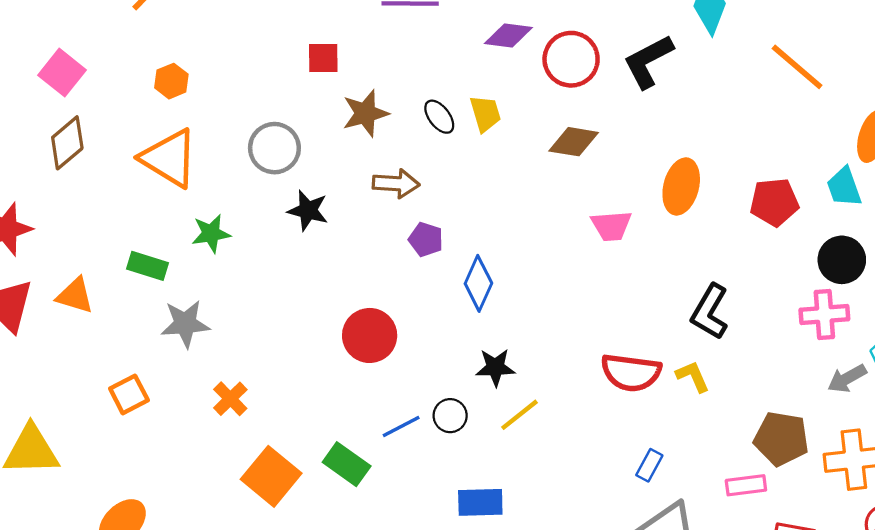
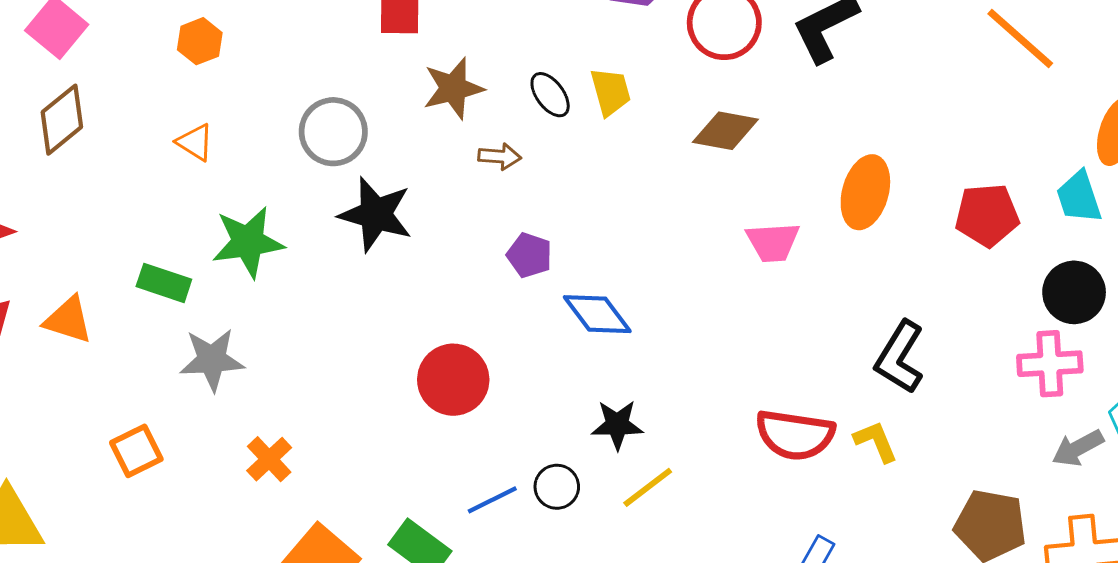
orange triangle: (169, 158) -> (195, 142), size x0.5
brown arrow: (396, 184) -> (500, 156), moved, size x0.7
black star: (308, 210) -> (376, 214), size x1.4
green star: (211, 233) -> (248, 242), size x1.4
blue diamond: (478, 283) -> (597, 314), turned -62

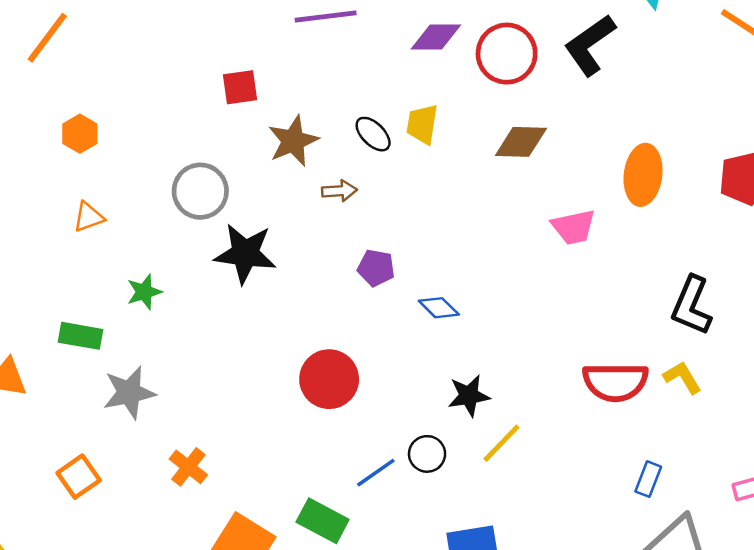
yellow trapezoid: (611, 92) -> (422, 124), turned -147
orange triangle: (195, 142) -> (89, 217), turned -44
green star: (248, 242) -> (144, 292), size x0.6
blue diamond: (597, 314) -> (439, 308), size x0.7

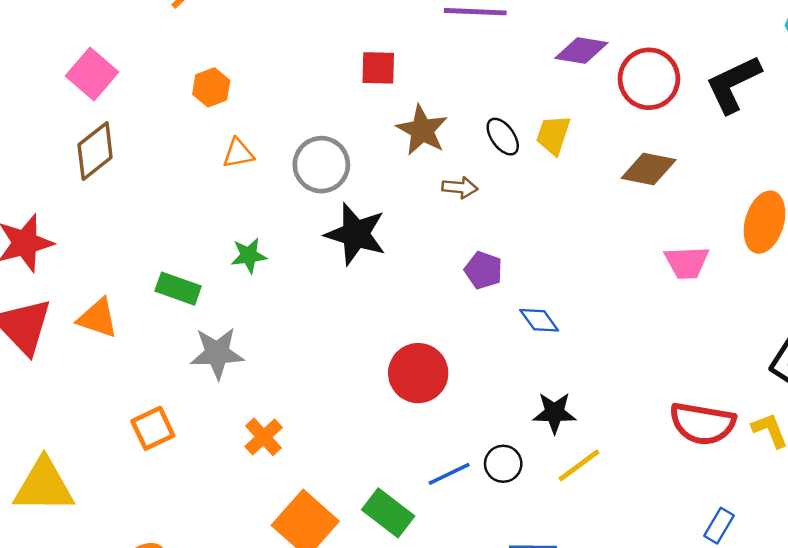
brown star: (293, 141) -> (422, 130), turned -30
orange triangle: (89, 217) -> (238, 153), moved

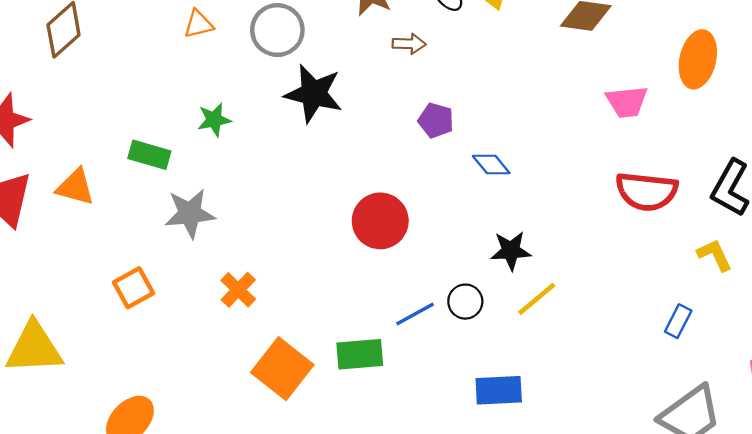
red semicircle: (702, 424) -> (647, 191), moved
green rectangle: (388, 513) -> (360, 354), turned -39
blue rectangle: (719, 526) -> (678, 321), moved

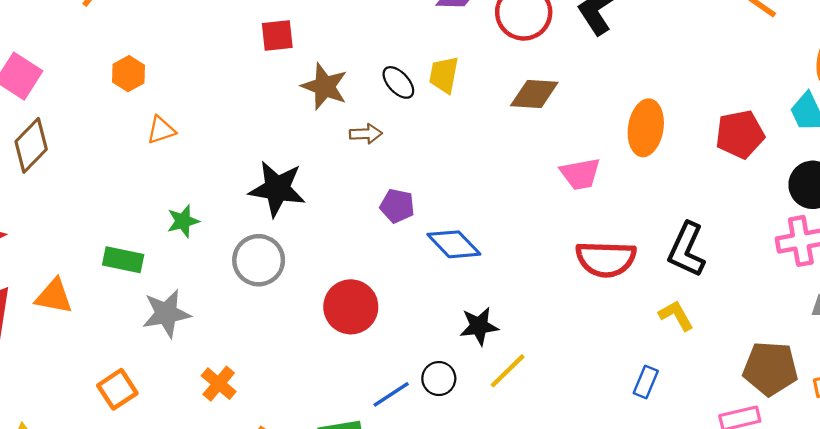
gray circle: (277, 30) -> (259, 260), moved
blue diamond: (491, 164) -> (454, 244), size x1.4

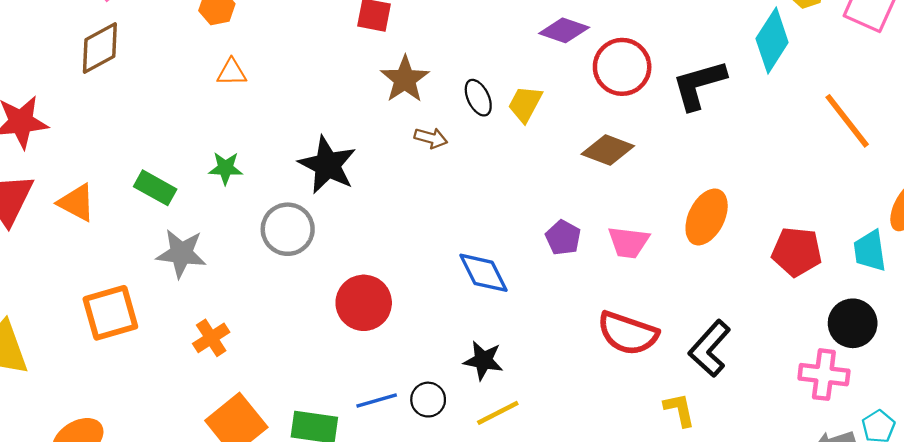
purple pentagon: (397, 206) -> (563, 238), moved
orange square: (117, 389) -> (110, 313), size x1.4

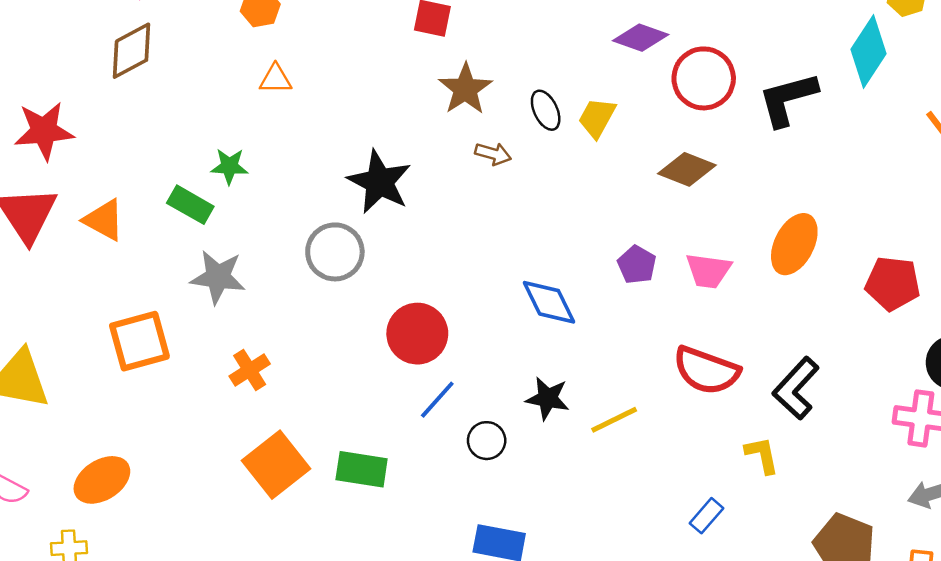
green star: (226, 168) -> (229, 166), moved
blue line: (377, 401) -> (437, 400), moved, turned -33
yellow line: (498, 413) -> (614, 420), moved

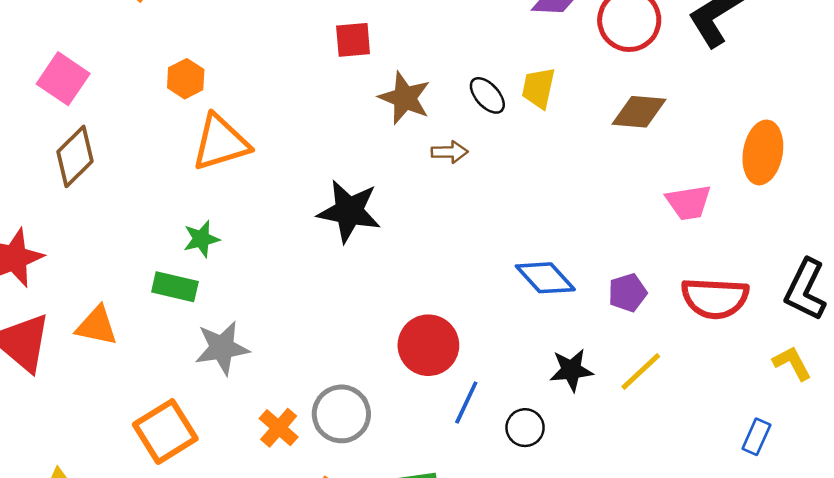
orange triangle: (276, 79) -> (221, 143), size x1.8
gray circle: (335, 252) -> (341, 414), moved
purple pentagon: (637, 265) -> (628, 293), moved, turned -30

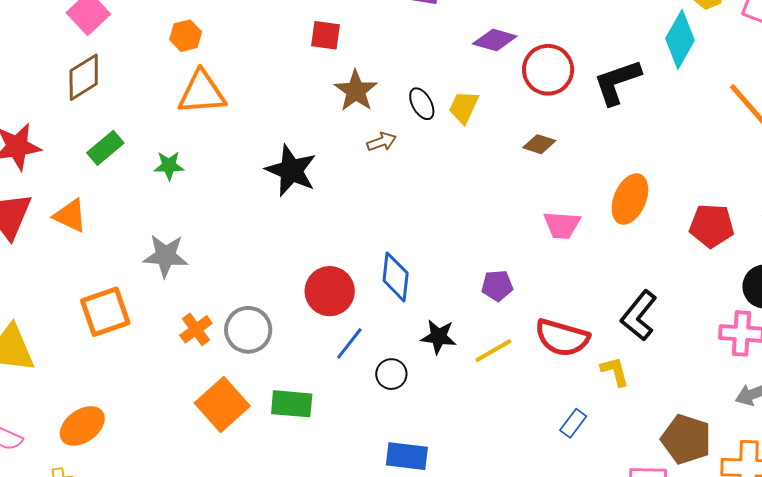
brown diamond: (639, 112) -> (539, 144), size x0.7
brown arrow: (450, 152) -> (382, 142), turned -32
blue diamond: (545, 278) -> (396, 277), moved, turned 36
green rectangle: (175, 287) -> (105, 148), moved, turned -66
red semicircle: (715, 298) -> (562, 338), moved

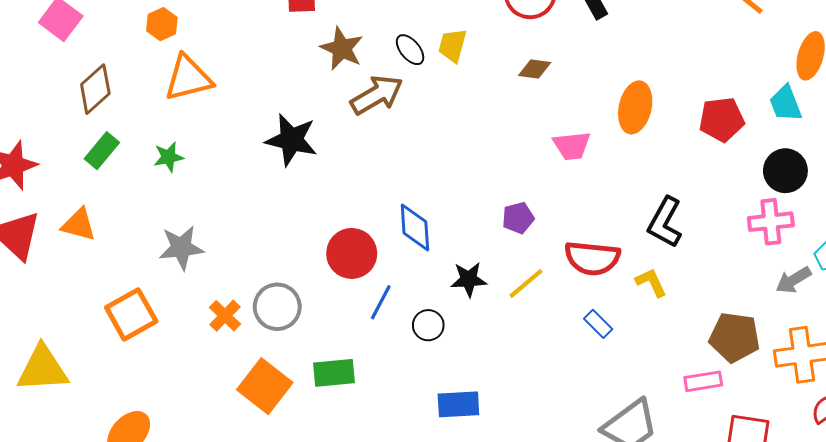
brown diamond: (84, 77) -> (95, 89), moved
brown arrow: (382, 142) -> (377, 95), size x1.8
blue rectangle: (573, 423) -> (598, 324), moved, turned -72

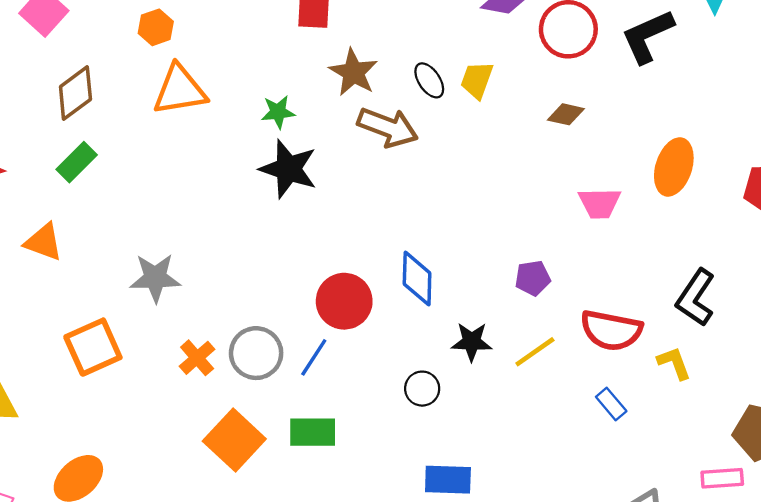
brown arrow: (377, 95) -> (388, 127), turned 46
green star: (168, 157) -> (278, 112), moved
blue line: (381, 302) -> (314, 357), moved

